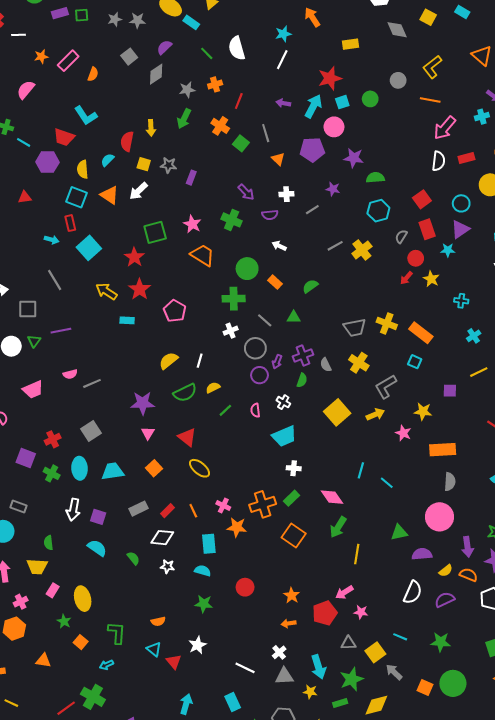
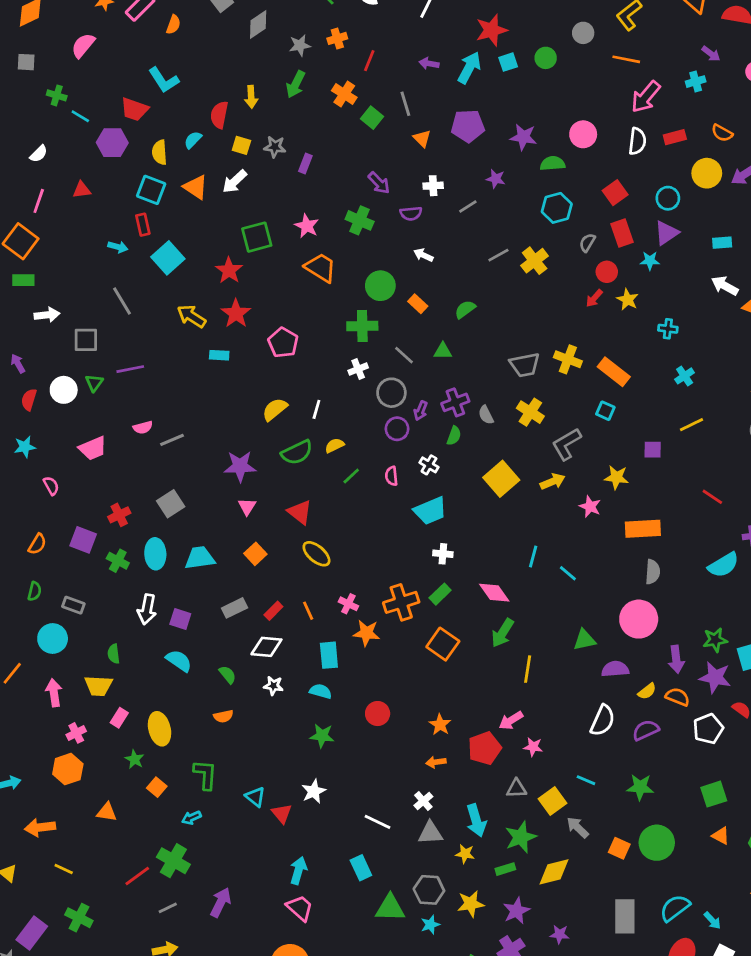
pink circle: (334, 127) -> (583, 134), moved
orange semicircle: (158, 621) -> (223, 716), moved

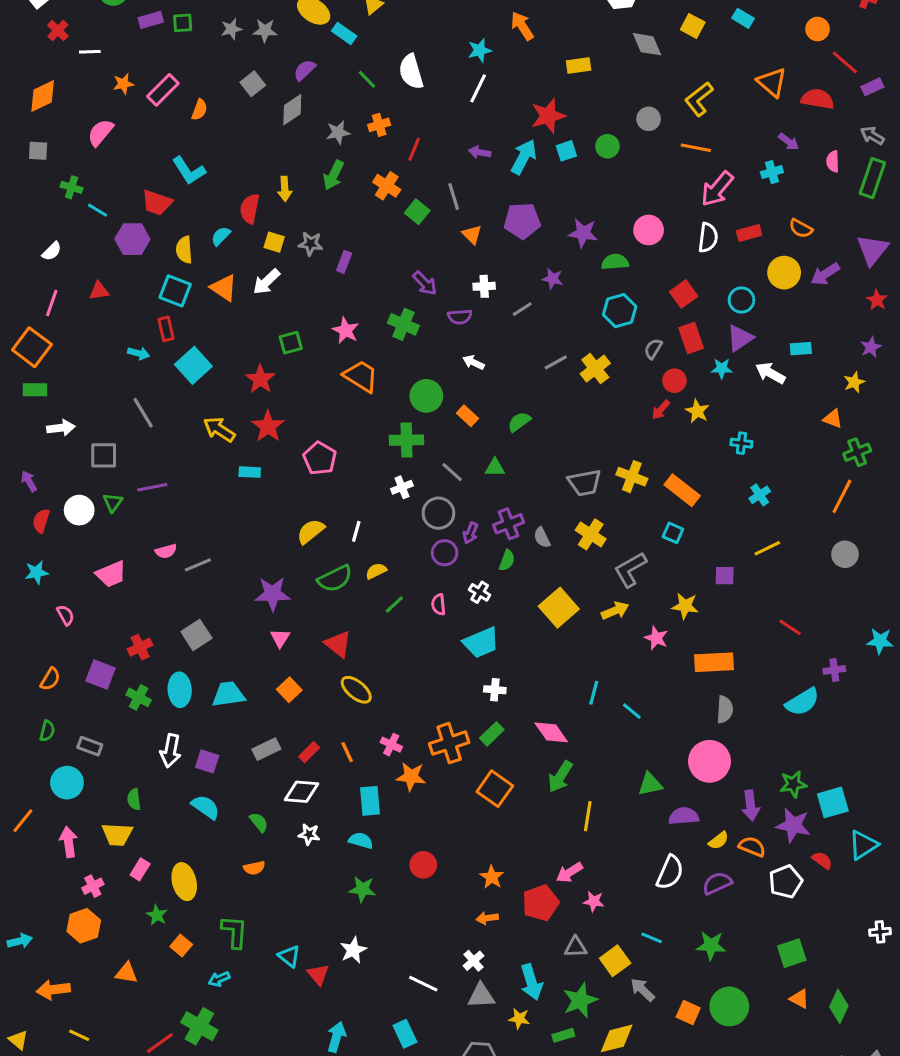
green square: (257, 237) -> (291, 343), size x0.7
white arrow: (725, 286) -> (770, 373), moved

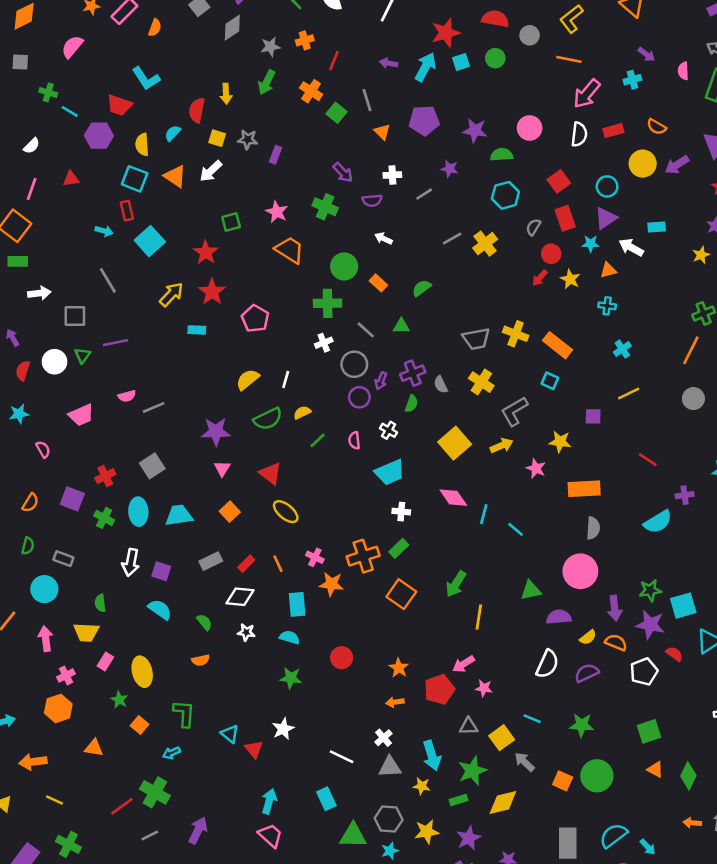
red semicircle: (818, 99) -> (495, 19), moved
orange triangle: (833, 419) -> (608, 270), moved, turned -36
yellow arrow: (219, 429) -> (171, 294), turned 100
pink diamond: (551, 732) -> (453, 498), moved

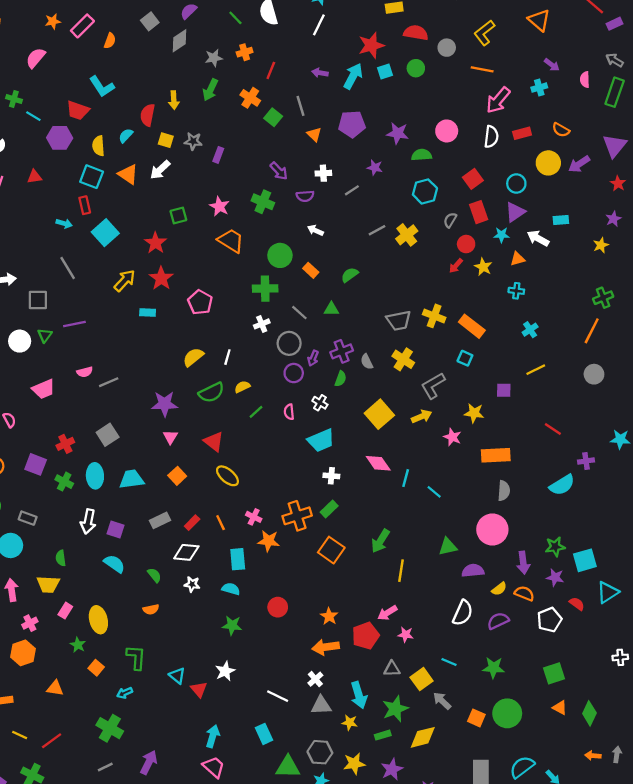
purple star: (650, 625) -> (555, 577), size x0.7
orange arrow: (395, 702) -> (326, 647), size x1.6
red line: (122, 806) -> (52, 741), moved

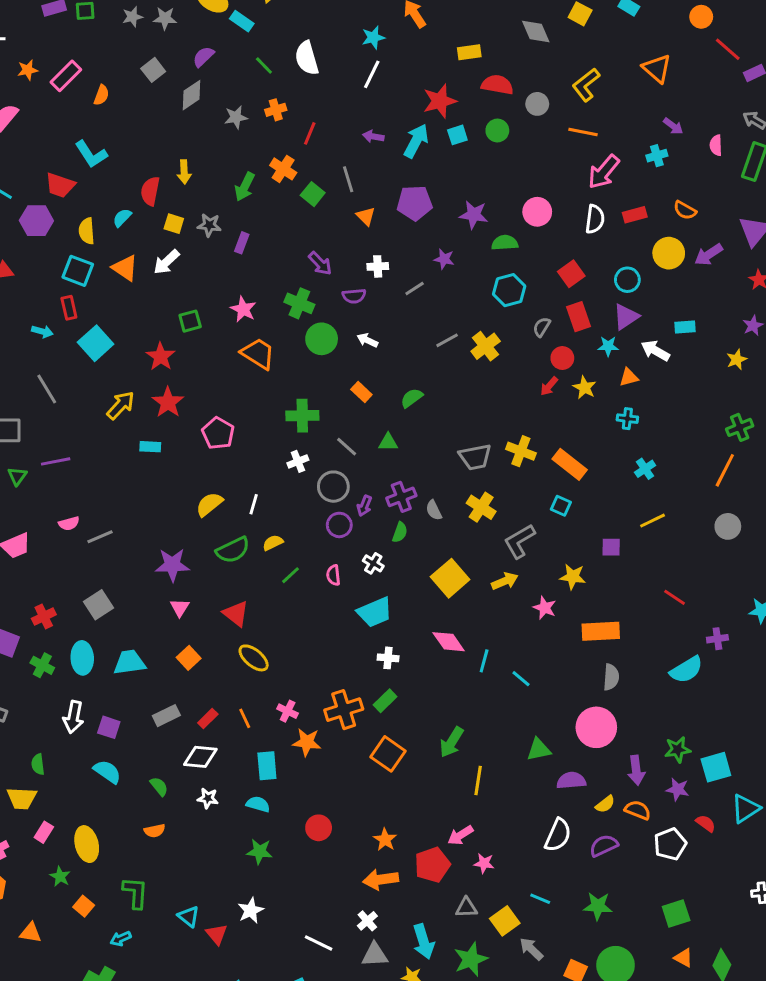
green arrow: (210, 90) -> (245, 187), moved
green circle: (280, 255) -> (322, 339), moved

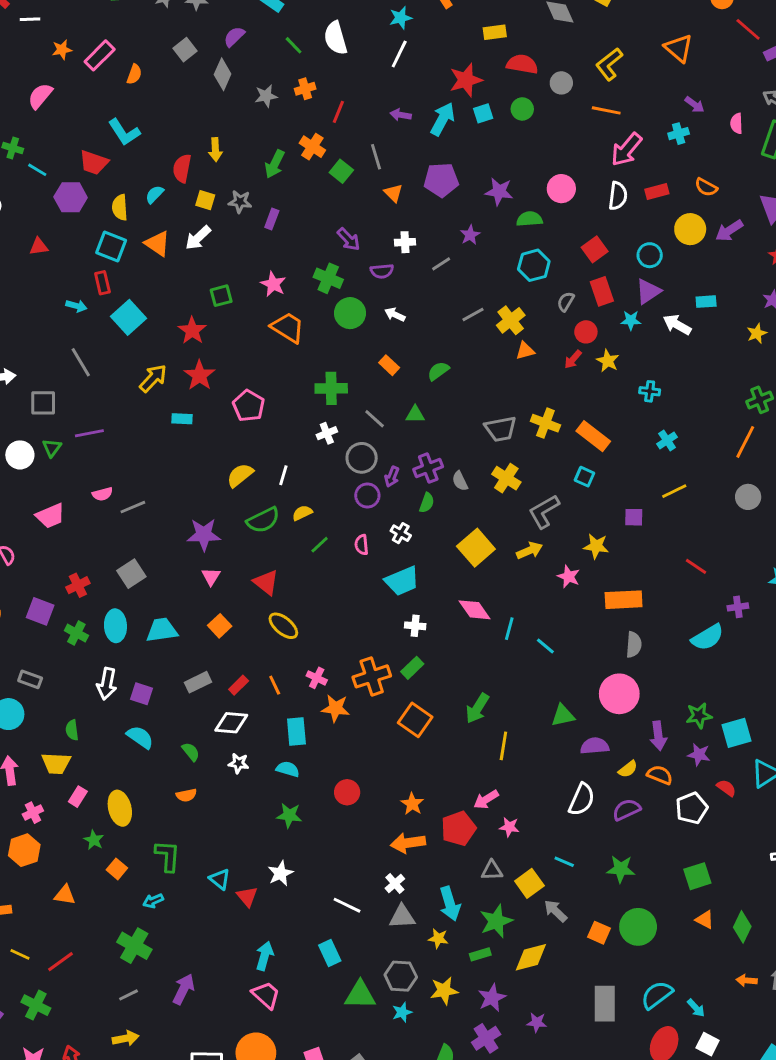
gray diamond: (192, 95) -> (223, 74), turned -32
purple star: (444, 259) -> (470, 235), turned 30
orange triangle: (629, 377) -> (525, 351), moved

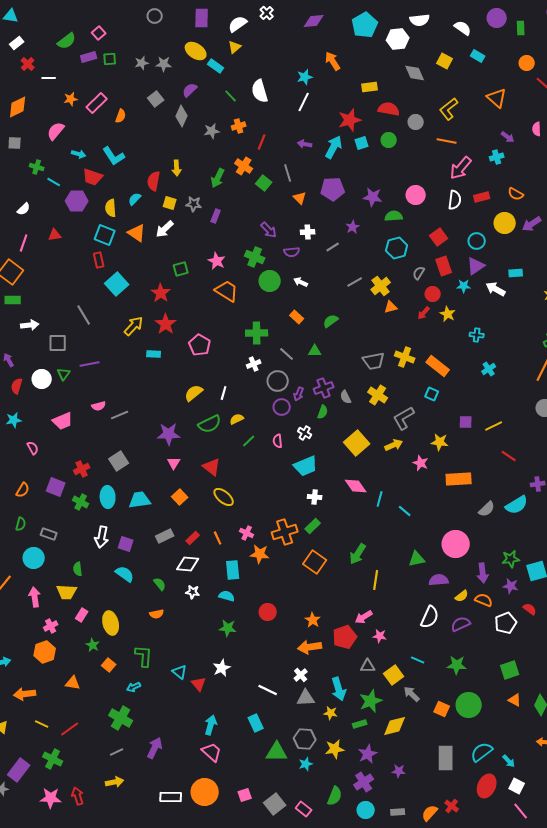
pink semicircle: (736, 123) -> (537, 129), moved
cyan arrow: (76, 306) -> (79, 154), moved
yellow line: (674, 491) -> (494, 426), moved
gray semicircle: (634, 645) -> (487, 509), moved, turned 42

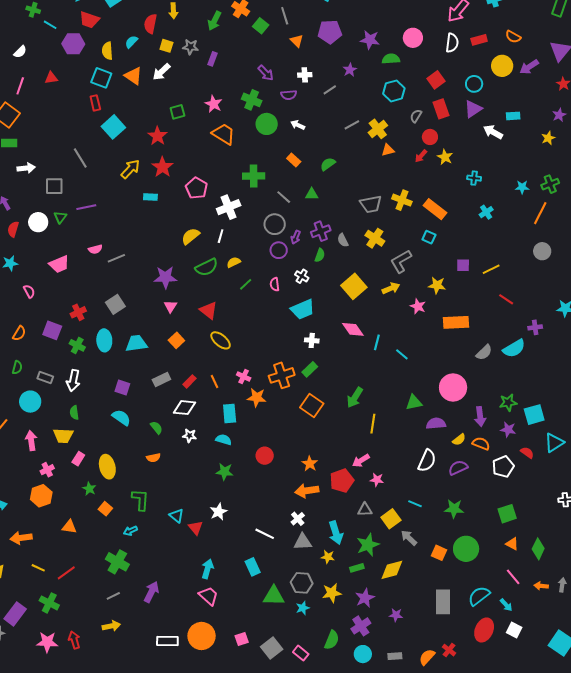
cyan star: (464, 286) -> (522, 187), moved
white cross: (254, 364) -> (229, 207), moved, size x1.6
white arrow: (102, 537) -> (73, 380), moved
pink line: (521, 811) -> (513, 577), moved

